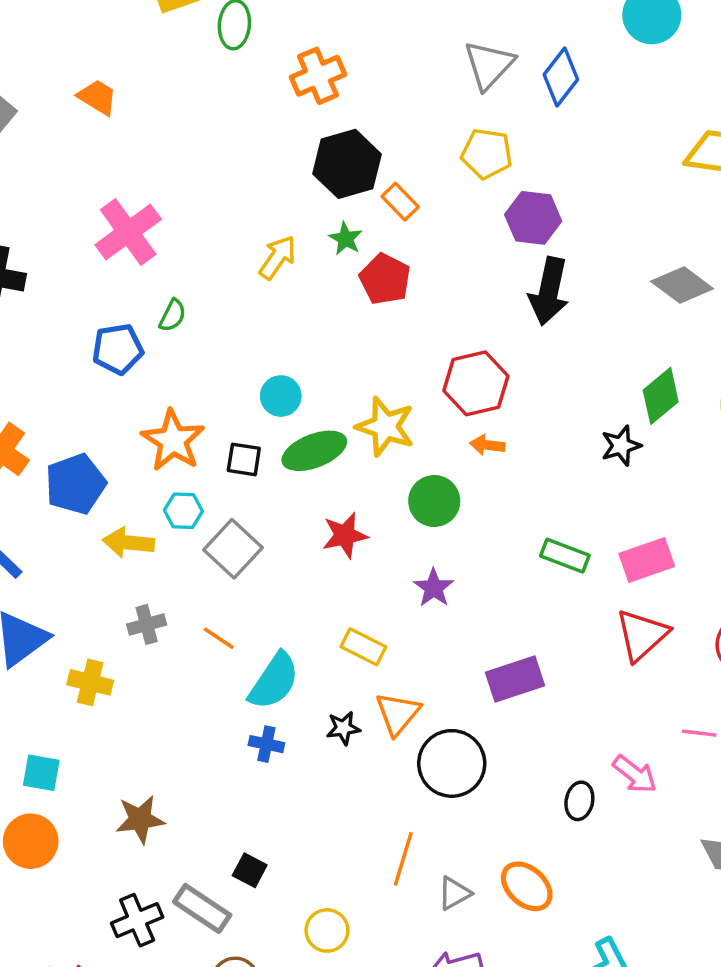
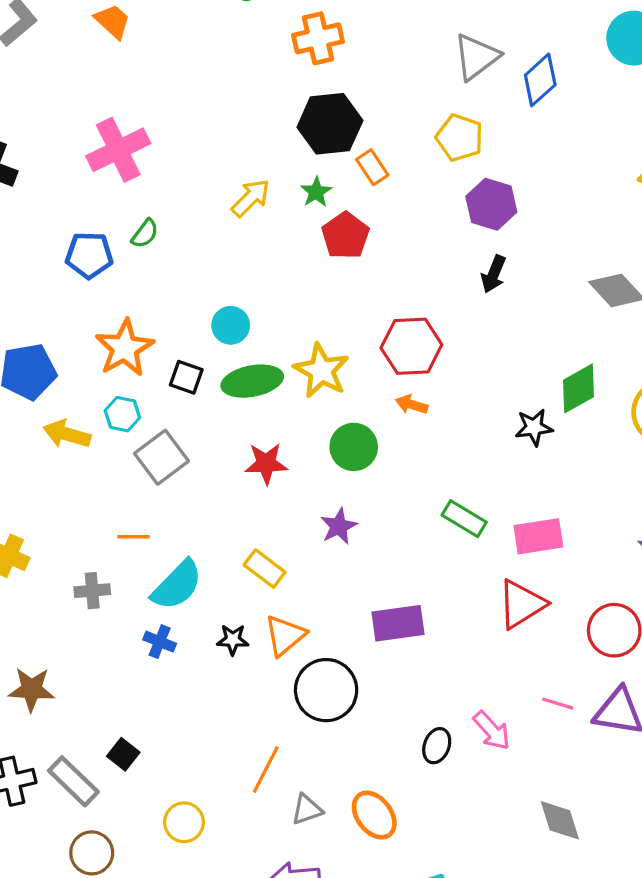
black arrow: (549, 291) -> (494, 274), size x0.6
gray cross: (147, 624) -> (92, 591), moved
orange line: (219, 638) -> (134, 537), turned -44

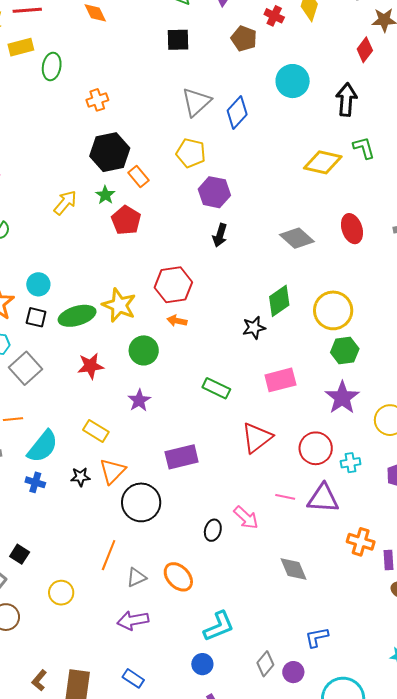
orange cross: (318, 38) -> (97, 100), size x0.7
cyan circle: (231, 325) -> (38, 284), moved
pink rectangle: (538, 536) -> (280, 380), moved

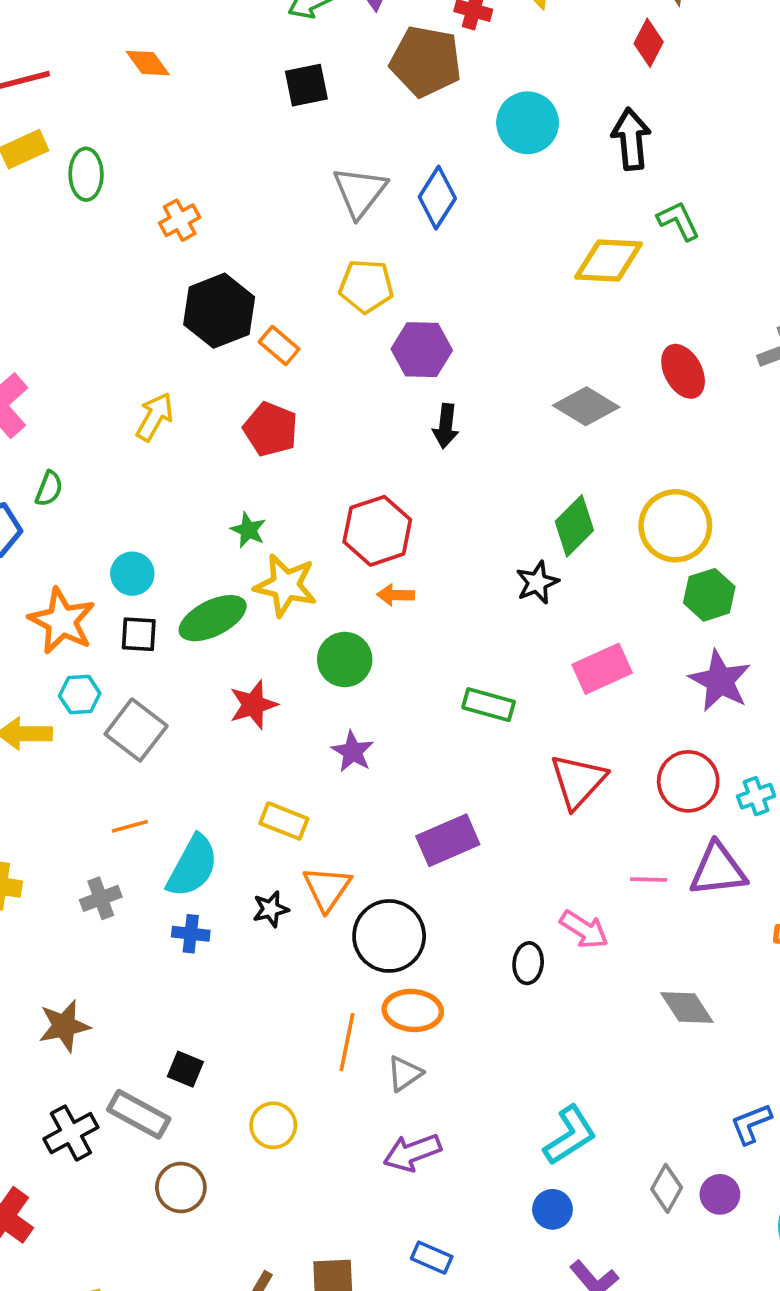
brown pentagon: (244, 39) -> (426, 61), size x1.5
green star: (105, 195) -> (248, 530), moved
orange ellipse: (178, 577) -> (413, 1010), moved, turned -32

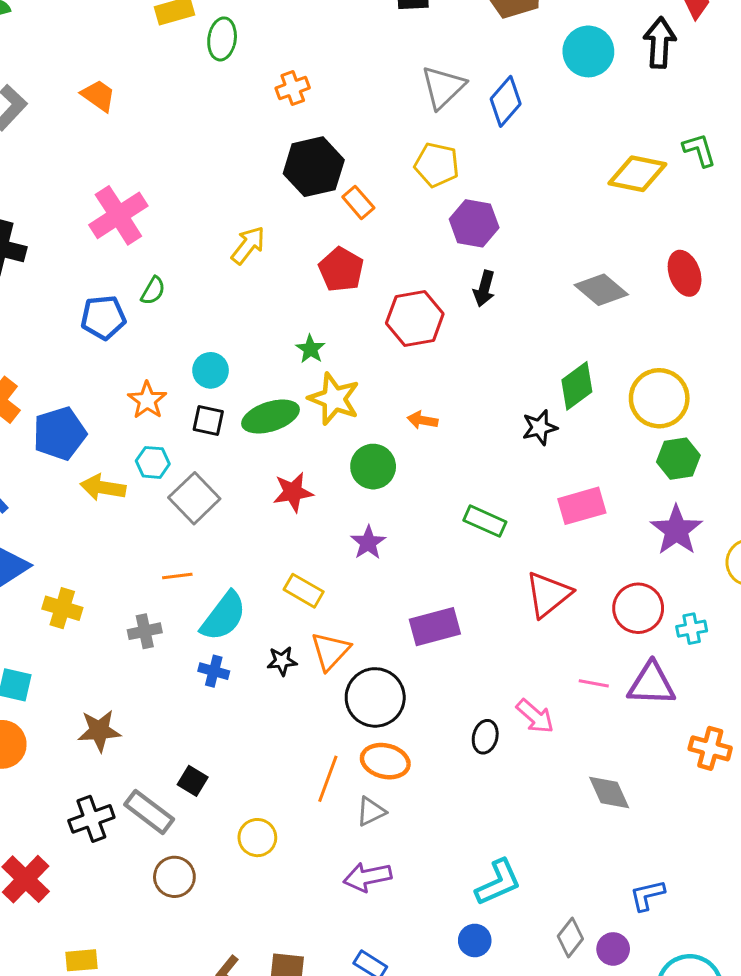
black arrow: (631, 139) -> (660, 43), moved
red hexagon: (377, 531) -> (415, 319), moved
orange star: (62, 621) -> (147, 400), size x0.7

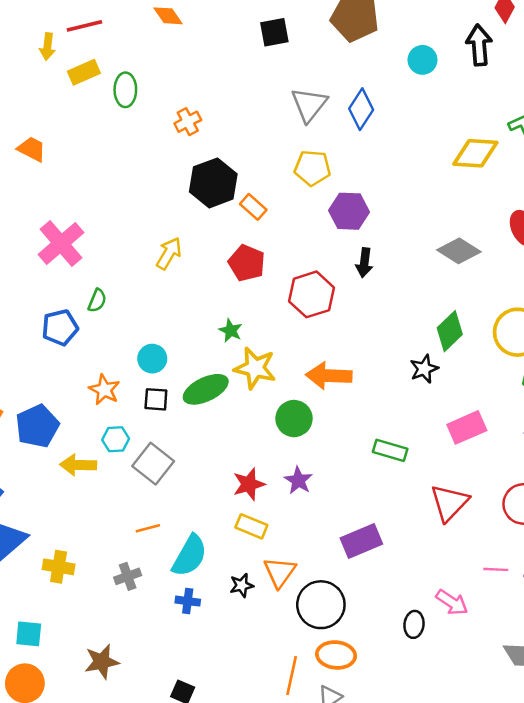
cyan circle: (588, 51) -> (422, 60), size x0.7
orange arrow: (422, 420) -> (329, 376), size x1.8
red star: (293, 492) -> (249, 484), moved

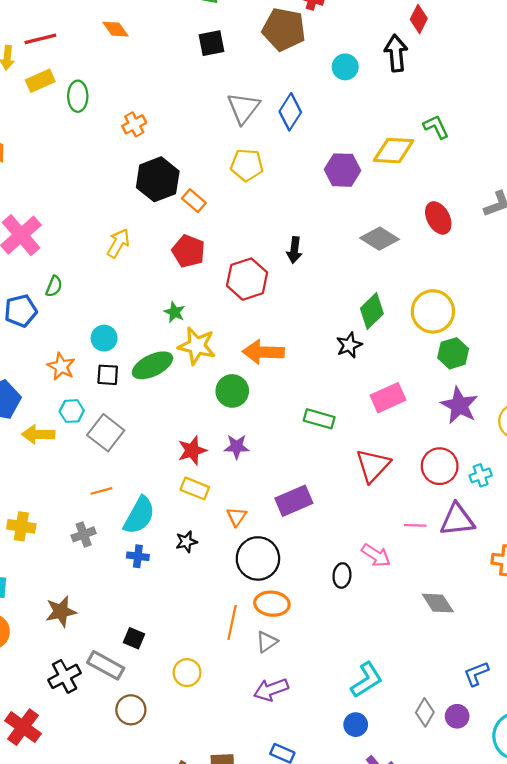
purple hexagon: (349, 211) -> (343, 170), moved
purple star: (298, 480) -> (237, 447), turned -30
orange triangle: (280, 572) -> (237, 517), moved, size x0.7

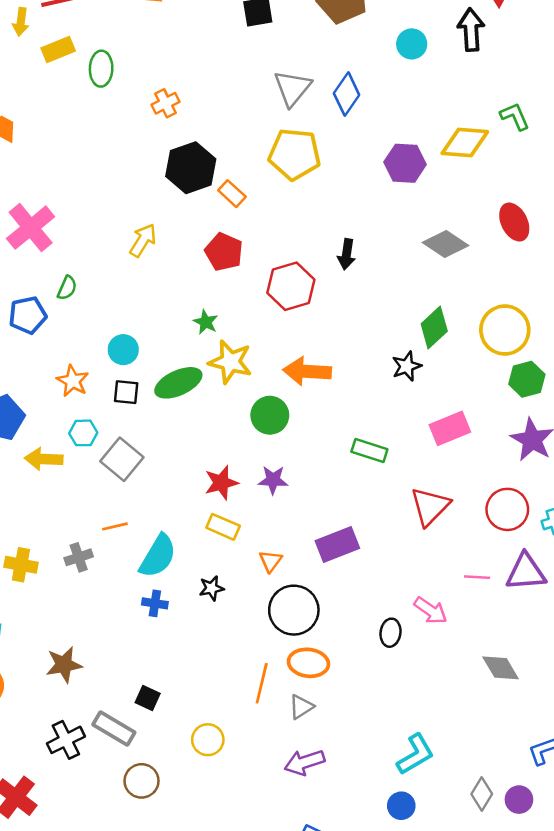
yellow pentagon: (247, 165) -> (294, 154), size x1.4
gray cross: (84, 534) -> (79, 557), moved

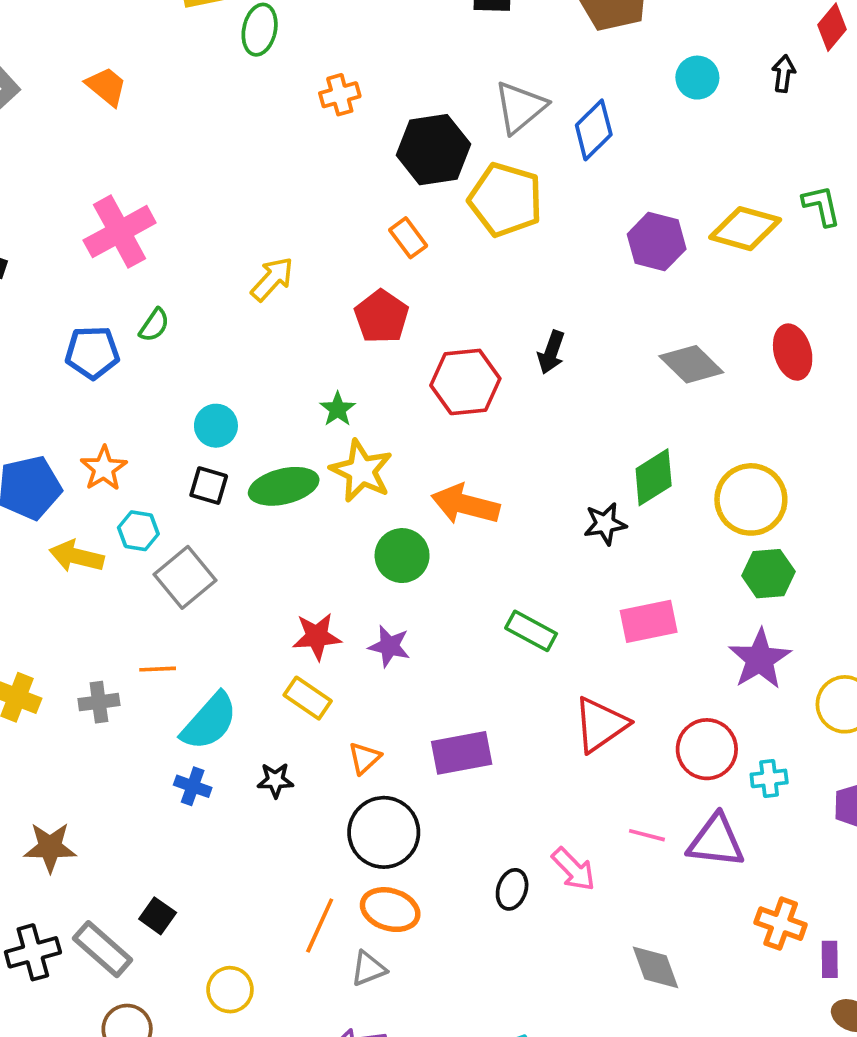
black arrow: (471, 30) -> (784, 74), size x0.6
black hexagon: (191, 168) -> (433, 150), moved
orange star: (73, 381) -> (104, 468), moved

